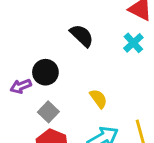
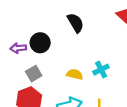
cyan cross: (133, 43) -> (101, 70), moved
yellow semicircle: (98, 99) -> (75, 74), turned -56

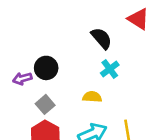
black semicircle: (76, 23) -> (102, 38), moved
cyan cross: (101, 70) -> (110, 69), moved

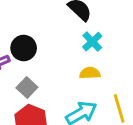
yellow semicircle: (92, 97) -> (90, 73), moved

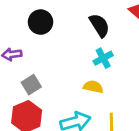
black circle: (24, 48) -> (41, 22), moved

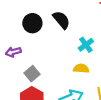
black semicircle: (99, 25) -> (61, 20), moved

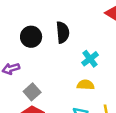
black semicircle: (61, 20) -> (63, 32), turned 36

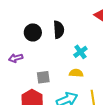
gray square: (32, 92) -> (43, 77), moved, turned 32

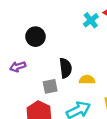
black semicircle: (59, 30) -> (66, 68), moved
cyan cross: (80, 52) -> (91, 20), moved

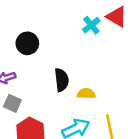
gray square: (50, 86) -> (12, 103), moved, turned 35

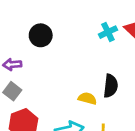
black semicircle: (62, 80) -> (111, 86), moved

